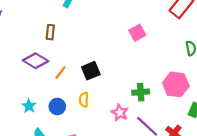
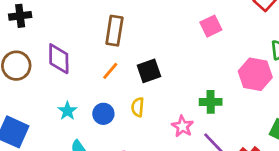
brown rectangle: (50, 32) -> (114, 31), moved, size x1.5
purple diamond: (36, 61) -> (59, 59), moved, turned 55
pink hexagon: (176, 84) -> (255, 74), moved

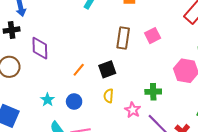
brown rectangle: (114, 31) -> (123, 38), moved
purple diamond: (59, 59) -> (40, 48), moved
yellow semicircle: (138, 107) -> (108, 96), moved

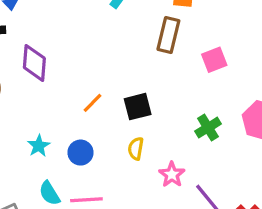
brown rectangle: (123, 38) -> (168, 35), moved
green cross: (153, 92) -> (208, 128), moved, turned -35

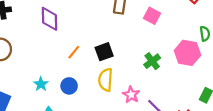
pink square: (214, 60) -> (152, 16), turned -35
purple diamond: (34, 63) -> (49, 19), moved
yellow semicircle: (136, 149) -> (106, 80), size x1.5

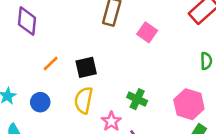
pink hexagon: (187, 53) -> (189, 104), moved
green cross: (152, 61) -> (137, 99), moved, turned -35

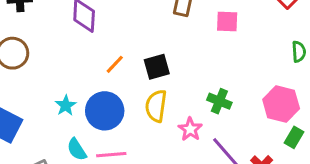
pink square: (147, 32) -> (227, 22), turned -30
blue circle: (40, 102) -> (105, 111), size x1.6

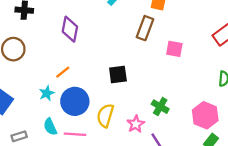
orange line: (115, 64) -> (63, 72), moved
yellow semicircle: (156, 106) -> (105, 116), moved

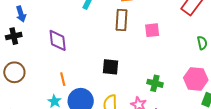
orange line: (63, 72) -> (63, 79), turned -48
black square: (118, 75) -> (110, 67), turned 30

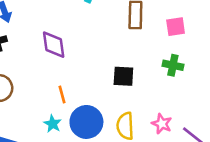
green cross: (155, 83) -> (173, 65), moved

